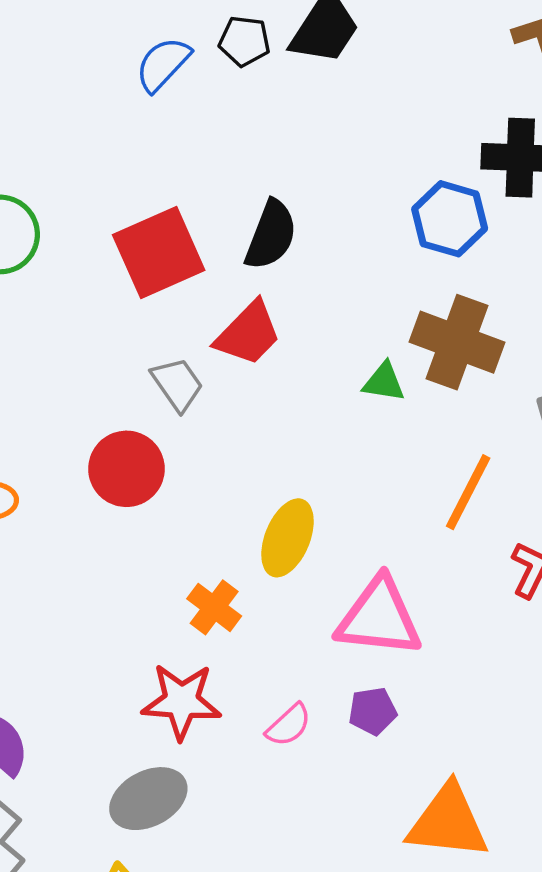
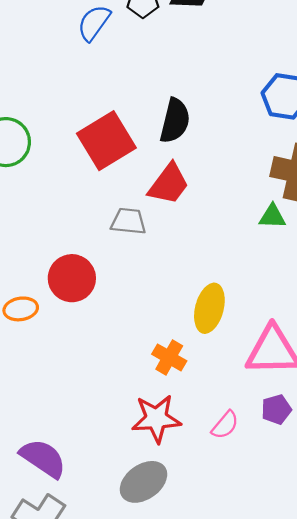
green triangle: (384, 382) -> (272, 216), moved
gray trapezoid: (177, 384) -> (128, 221), turned -42
red circle: (126, 469) -> (72, 278), moved

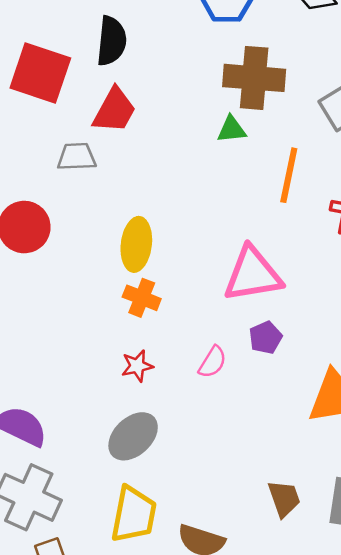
red square: (106, 141) -> (40, 73), turned -32
yellow ellipse: (209, 308) -> (136, 244), moved
red star: (156, 419) -> (137, 366), size x0.6

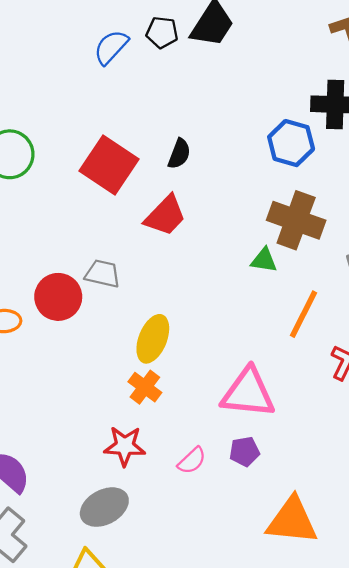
black semicircle: (111, 41) -> (179, 154), size x0.7
gray trapezoid: (77, 157) -> (103, 274), moved
red star: (137, 366) -> (125, 446), size x1.4

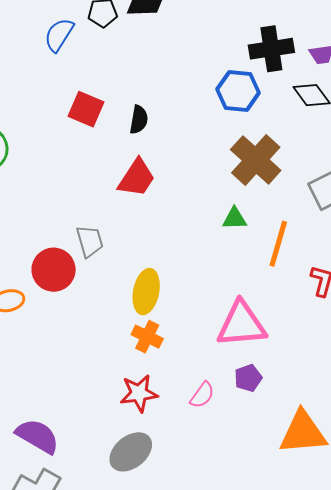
red square: (109, 165) -> (86, 109), moved, size x0.7
brown cross: (296, 220) -> (256, 160), turned 33
green triangle: (264, 260) -> (235, 219), moved
gray trapezoid: (103, 274) -> (90, 241), turned 72

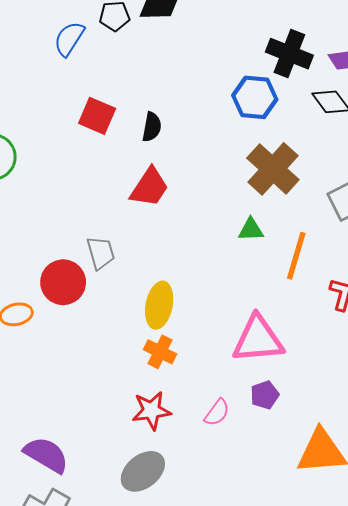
black cross: (271, 49) -> (289, 54), turned 30

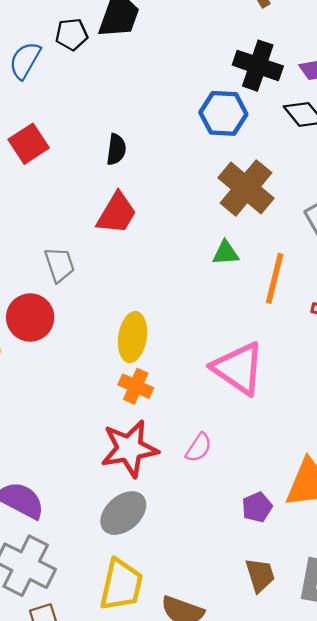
red square: (97, 116) -> (29, 144), moved, turned 36
gray trapezoid: (101, 253) -> (60, 265), moved
pink triangle: (258, 339) -> (238, 368), turned 42
purple pentagon: (265, 395) -> (257, 507), moved
red star: (151, 411) -> (129, 449), size x1.4

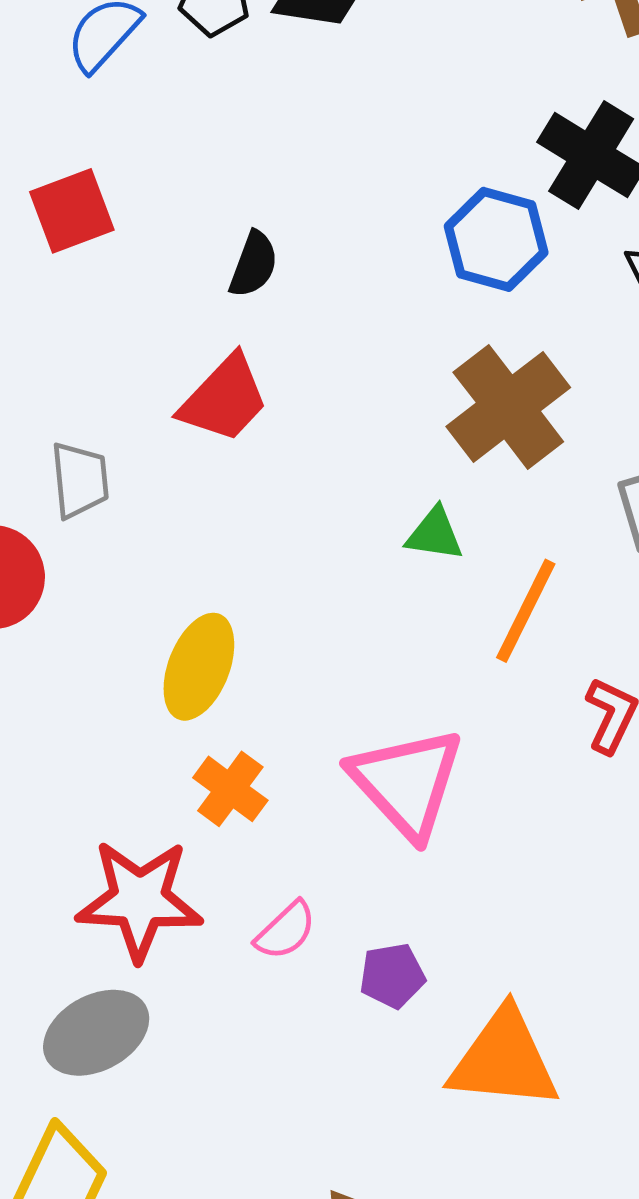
orange cross: (136, 386) -> (230, 789), moved
purple pentagon: (257, 507) -> (392, 976), moved

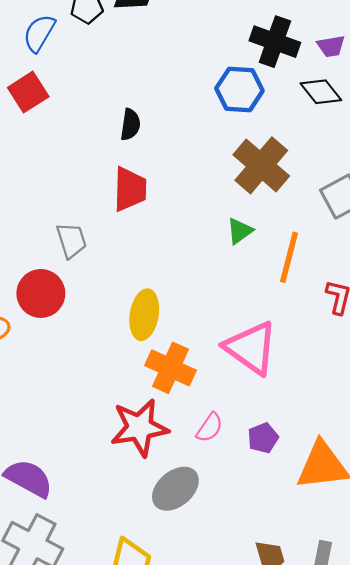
red square: (72, 211) -> (28, 92), moved
red trapezoid: (224, 399) -> (130, 189), turned -30
green triangle: (435, 534) -> (240, 231), turned -32
orange cross: (230, 789) -> (170, 368), size x1.4
gray ellipse: (96, 1033) -> (175, 489), moved

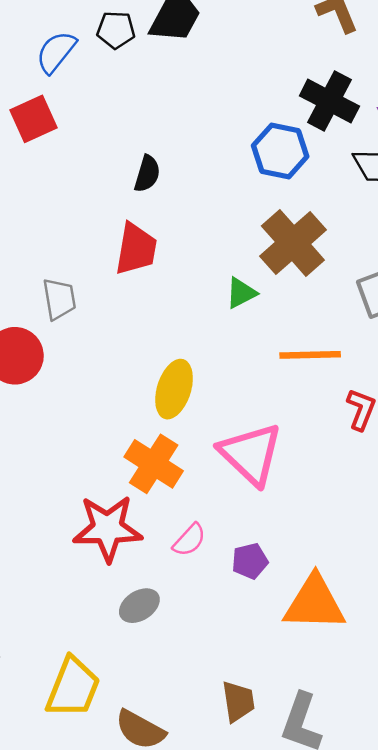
green triangle: (240, 231) -> (241, 293), moved
orange line: (289, 257) -> (310, 355), turned 66
yellow ellipse: (144, 315) -> (174, 389), moved
gray ellipse: (175, 489) -> (139, 606), size x0.7

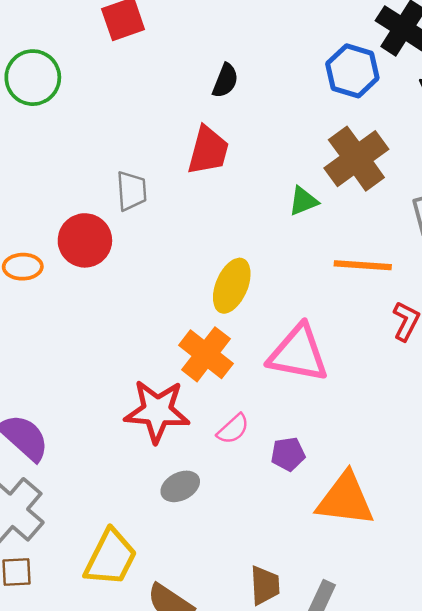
pink triangle: (251, 454) -> (298, 353), turned -38

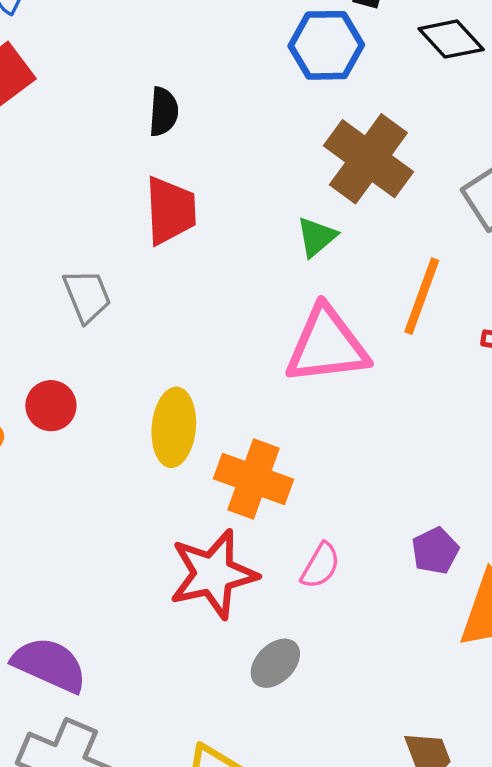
red circle: (85, 240) -> (51, 406), moved, size x0.7
orange line: (363, 265) -> (422, 296), turned -56
yellow ellipse: (232, 286) -> (174, 427), moved
pink triangle: (298, 353) -> (327, 345), moved
purple pentagon: (288, 454) -> (435, 551), moved

